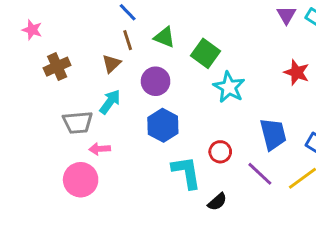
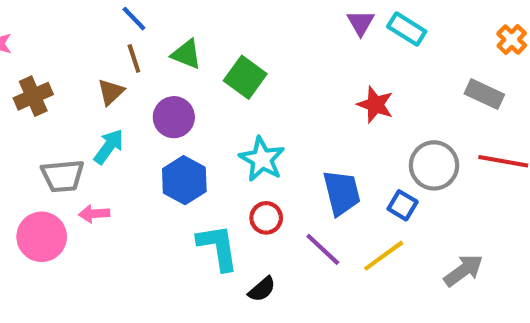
cyan star: (229, 87) -> (262, 159), moved
pink circle: (81, 180) -> (42, 237), moved

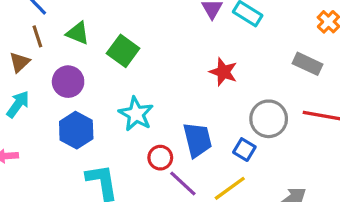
red circle: (266, 218) -> (160, 158), moved

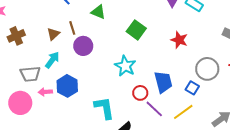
green triangle: (78, 33) -> (98, 12), moved
brown line: (37, 36) -> (72, 28), moved
green square: (123, 51) -> (136, 30), moved
blue hexagon: (76, 130) -> (67, 86), moved

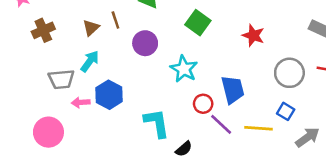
purple circle: (83, 46) -> (145, 43), moved
blue square: (192, 88) -> (286, 111), moved
pink circle: (20, 103) -> (48, 132), moved
yellow line: (183, 112) -> (259, 128), turned 40

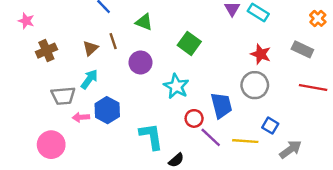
red star: (253, 35) -> (261, 54), moved
gray circle: (289, 73) -> (255, 85), moved

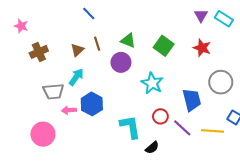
green triangle: (144, 22) -> (128, 41), moved
red star: (261, 54) -> (202, 48), moved
red circle: (194, 118) -> (160, 116), moved

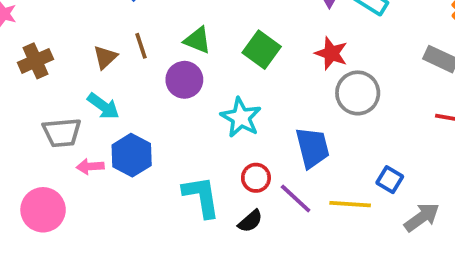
cyan arrow: (76, 77) -> (103, 106), turned 90
gray circle: (221, 82) -> (358, 93), moved
black semicircle: (152, 148) -> (250, 221), moved

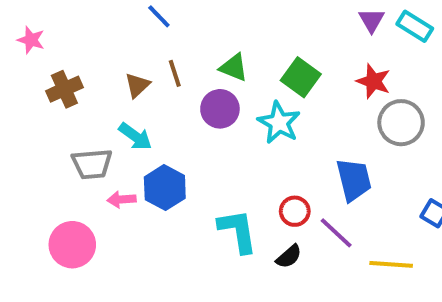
cyan star: (241, 117) -> (279, 123), moved
yellow line: (350, 204) -> (391, 264), moved

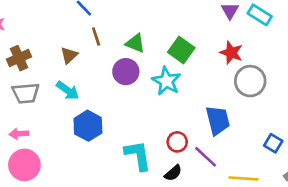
brown line: (175, 73) -> (96, 36), moved
gray trapezoid: (92, 164) -> (26, 93), moved
pink arrow: (122, 199) -> (19, 134), moved

